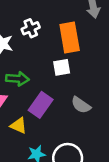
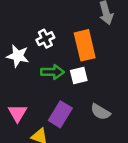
green arrow: (17, 79) -> (53, 72), moved

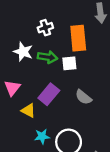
white star: (18, 56) -> (23, 52), moved

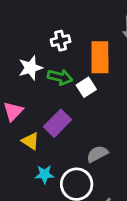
white star: (23, 52) -> (31, 68), turned 30
white square: (69, 63) -> (86, 87), turned -32
gray semicircle: (83, 97) -> (97, 154), moved, turned 108

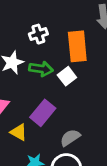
gray semicircle: (97, 154) -> (70, 138), moved

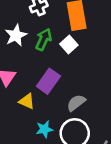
green arrow: (41, 69) -> (44, 39), turned -70

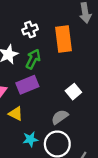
white square: (69, 45) -> (73, 92), moved
purple rectangle: (48, 81) -> (27, 85), moved, turned 30

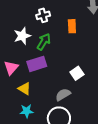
orange rectangle: (64, 39) -> (72, 26), size x0.6
cyan star: (30, 139) -> (27, 111), moved

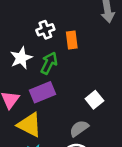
orange rectangle: (72, 26) -> (72, 40), moved
yellow triangle: (24, 89) -> (29, 125), size x1.5

